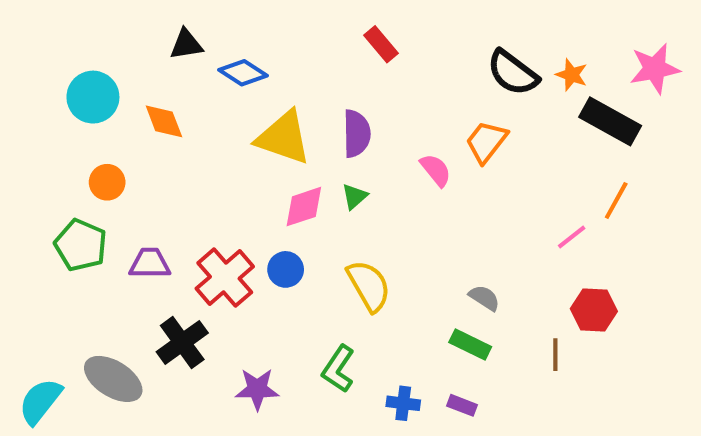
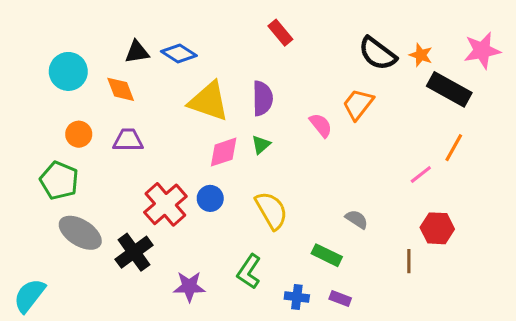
black triangle: (186, 44) -> (137, 52), moved
purple trapezoid: (150, 263) -> (128, 140), moved
green rectangle: (470, 344) -> (327, 255), moved
gray ellipse: (113, 379) -> (80, 233), moved

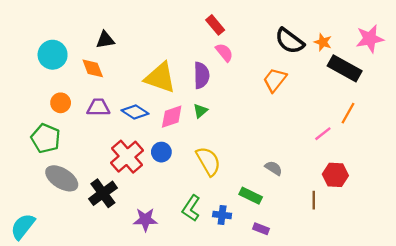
blue diamond: (179, 53) -> (135, 112), moved
pink semicircle: (321, 125) -> (224, 52), moved
blue cross: (297, 297) -> (222, 215), moved

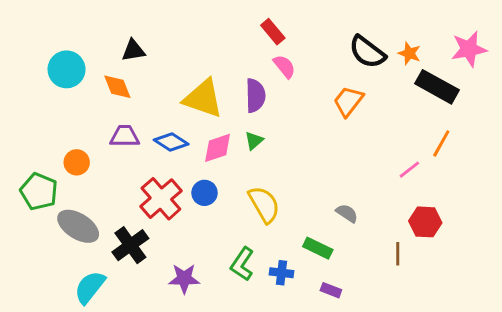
orange circle: (61, 103) -> (77, 162), moved
green pentagon: (46, 138) -> (39, 191), moved
cyan semicircle: (23, 226) -> (90, 287), moved

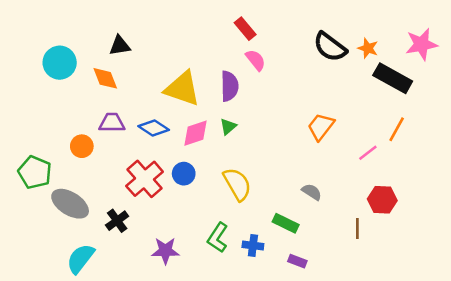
orange trapezoid: (348, 101) -> (321, 127), moved
orange circle: (77, 162) -> (82, 146), moved
black cross: (130, 245) -> (117, 221), size x0.7

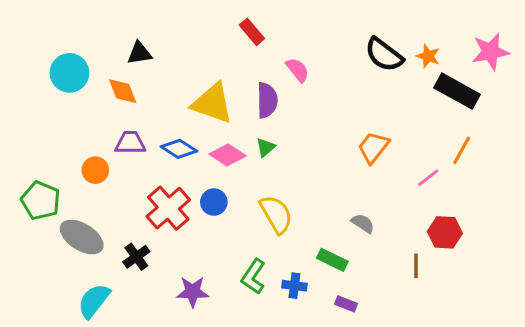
red rectangle: (245, 29) -> (252, 32), moved
pink diamond: (195, 133) -> (228, 155), turned 52

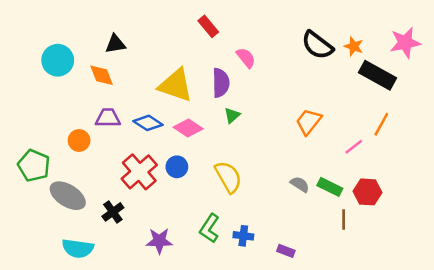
green triangle: (266, 147) -> (232, 115), moved
green rectangle: (332, 260) -> (330, 187), moved
cyan semicircle: (94, 301) -> (78, 248), turned -120

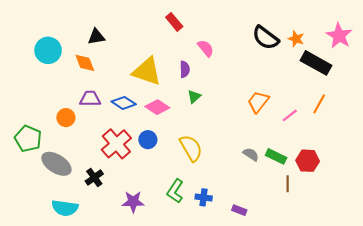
pink star: (405, 43) -> (339, 36), turned -30
purple semicircle: (221, 83) -> (185, 69), size x0.7
pink line: (354, 147) -> (290, 115), moved

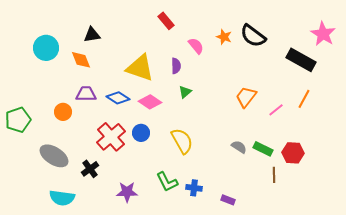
orange star: (296, 39) -> (224, 37), moved
green pentagon: (28, 139) -> (18, 120), moved, turned 30
green L-shape: (175, 191) -> (167, 182), turned -60

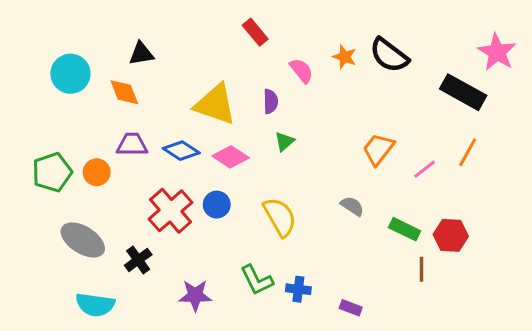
green pentagon: (18, 120) -> (52, 172), moved
gray semicircle: (239, 147) -> (352, 206), moved

